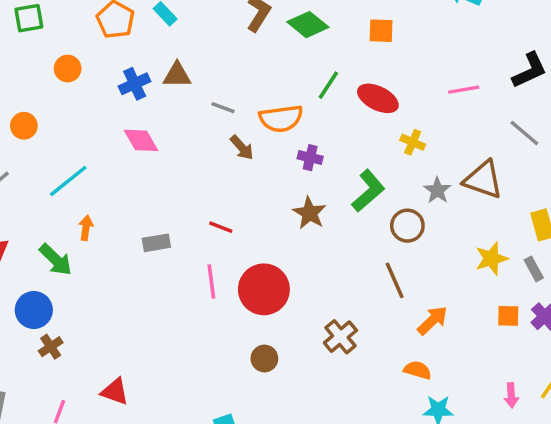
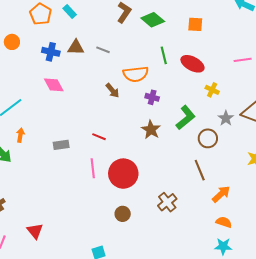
blue cross: (135, 84) -> (51, 52), turned 36
green line: (328, 85) -> (164, 55), turned -48
gray line: (223, 108) -> (103, 50), moved
orange semicircle: (418, 370) -> (224, 222), moved
red triangle: (115, 392) -> (35, 231), turned 30

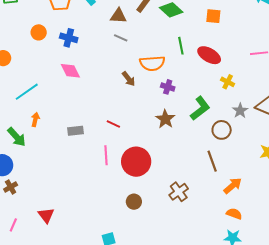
orange circle: (12, 42) -> (39, 32), moved
brown triangle: (76, 47) -> (118, 16), moved

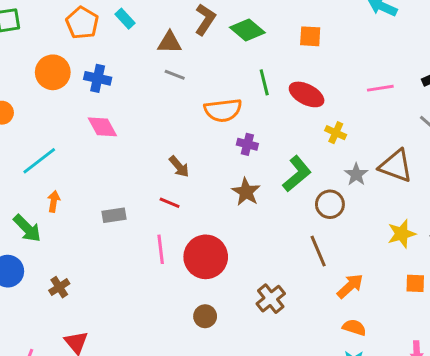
orange circle: (39, 32) -> (53, 72), size x1.5
brown arrow: (129, 79) -> (179, 167), moved
brown cross: (11, 187) -> (59, 287), moved

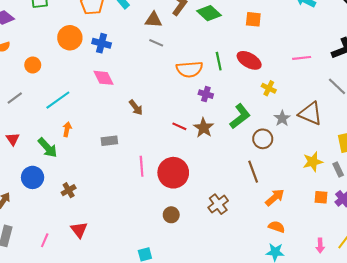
green line: (264, 82) -> (219, 61), moved
brown arrow: (179, 167) -> (136, 107), moved
red line: (170, 203) -> (179, 126), moved

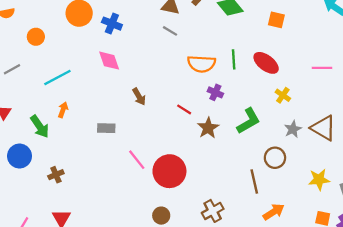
red line: (179, 126) -> (184, 109), moved
brown circle: (263, 139) -> (275, 158), moved
pink line: (142, 166) -> (137, 160), turned -42

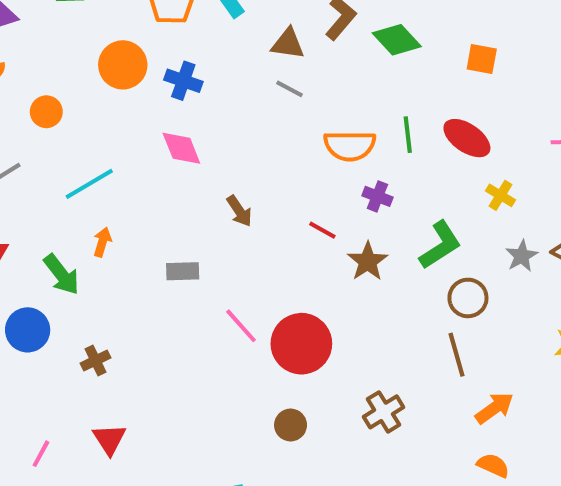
brown circle: (275, 158) -> (468, 298), moved

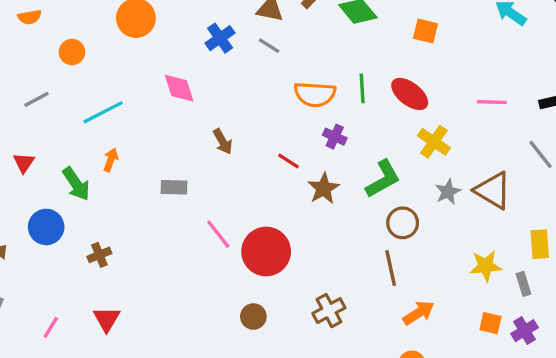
blue cross: (183, 81) -> (220, 38), moved, turned 32
yellow cross: (501, 195) -> (434, 142), size x1.4

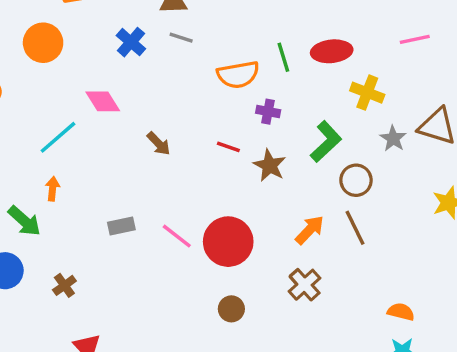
red ellipse: (410, 94) -> (332, 51), turned -30
cyan line: (103, 112) -> (58, 137), moved
gray rectangle: (174, 187) -> (121, 226), moved
orange arrow: (418, 313) -> (310, 230), moved

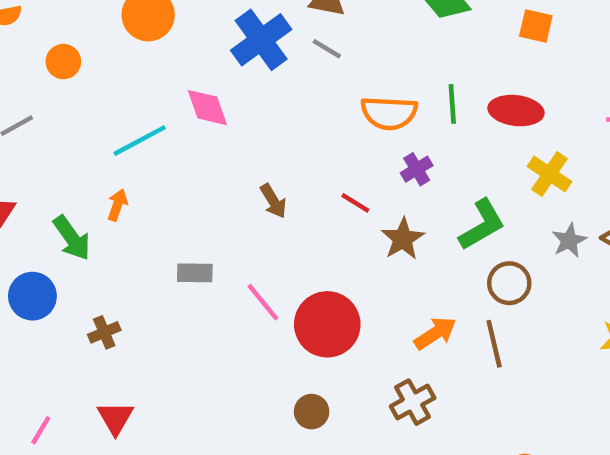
blue cross: (131, 42) -> (261, 40), size x1.5
purple cross: (268, 112) -> (417, 169), turned 35
brown arrow: (159, 144) -> (273, 201), moved

